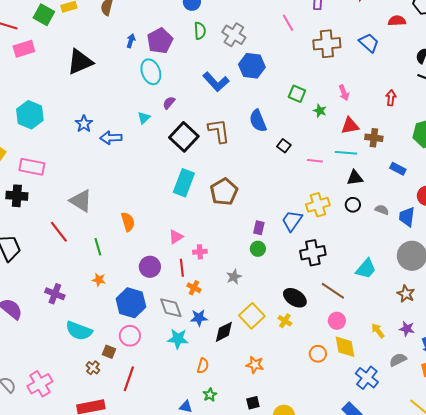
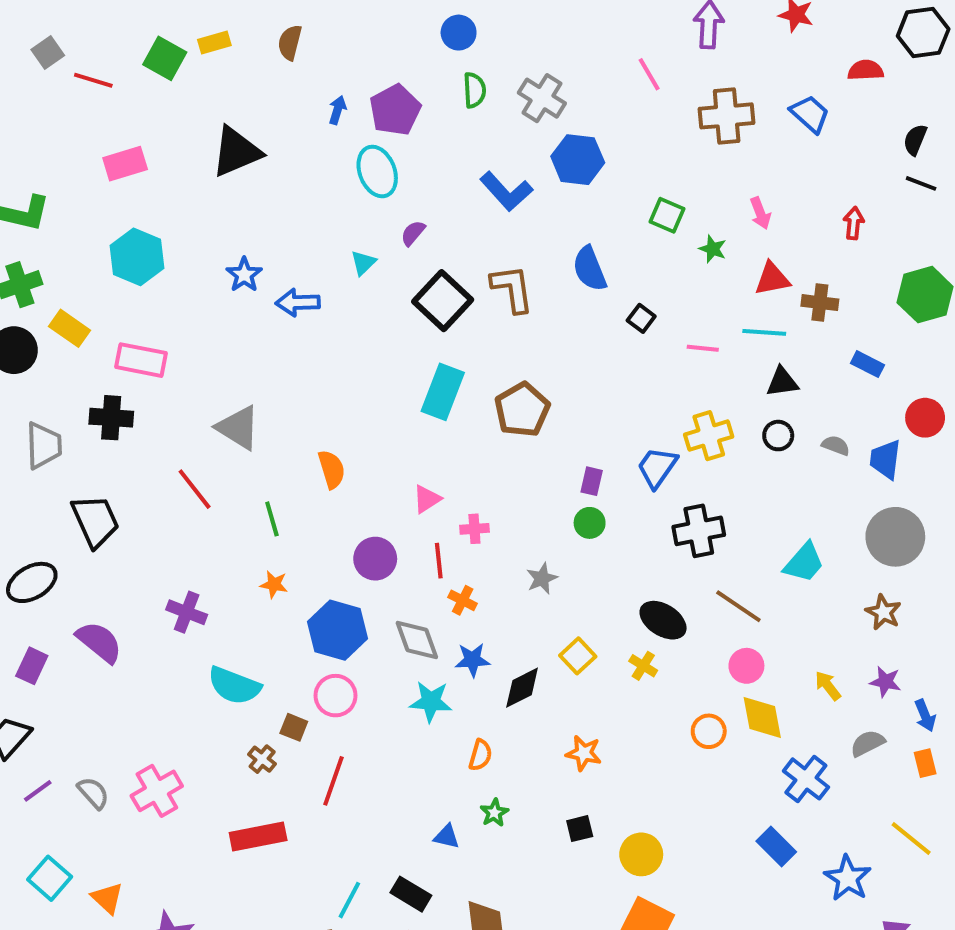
pink rectangle: (24, 49) -> (125, 164), moved
yellow square: (252, 316) -> (578, 656), size x0.7

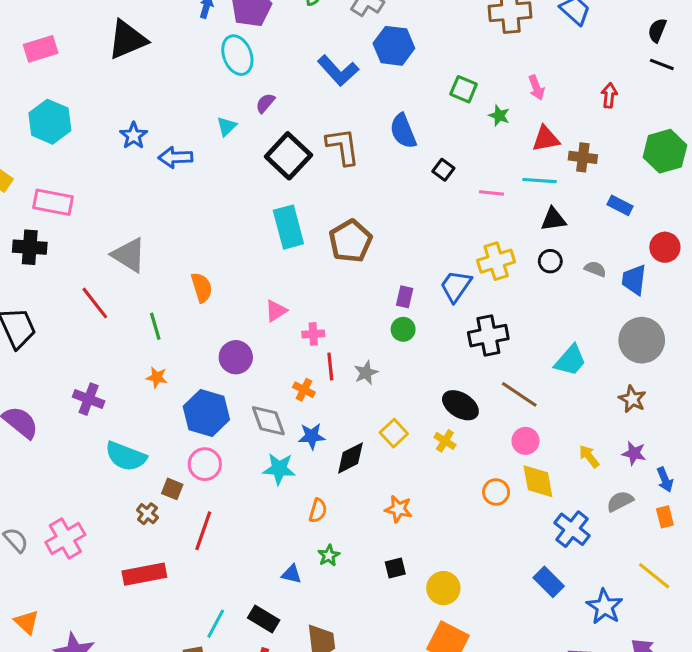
cyan rectangle: (443, 392) -> (288, 227), turned -36
red line: (439, 561) -> (330, 367), moved

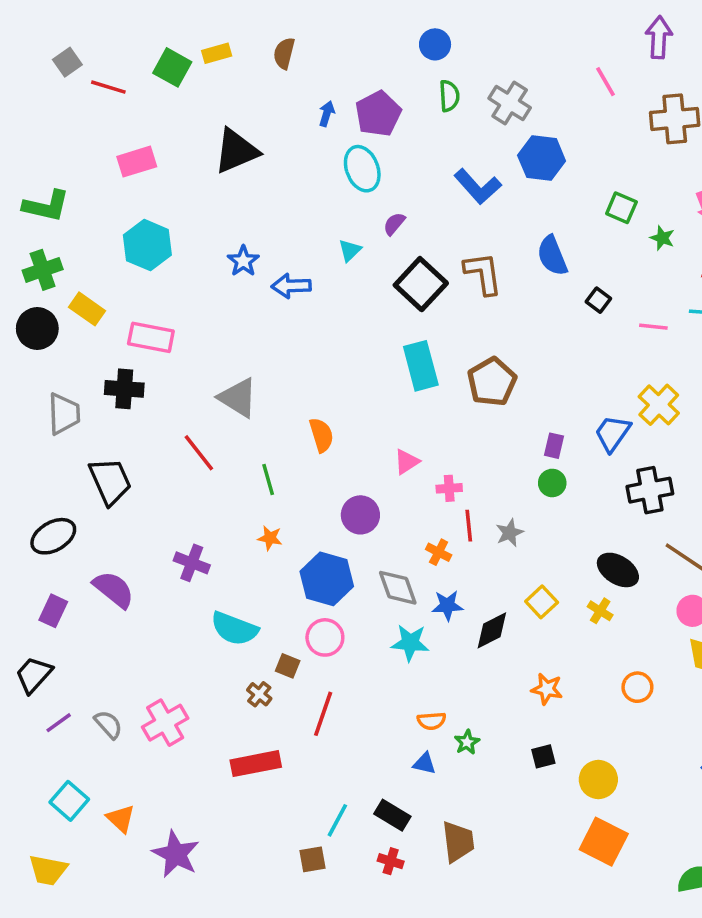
yellow cross: (496, 261) -> (659, 405), turned -30
orange circle: (496, 492) -> (637, 687), moved
orange semicircle: (318, 511) -> (431, 721), moved, turned 70

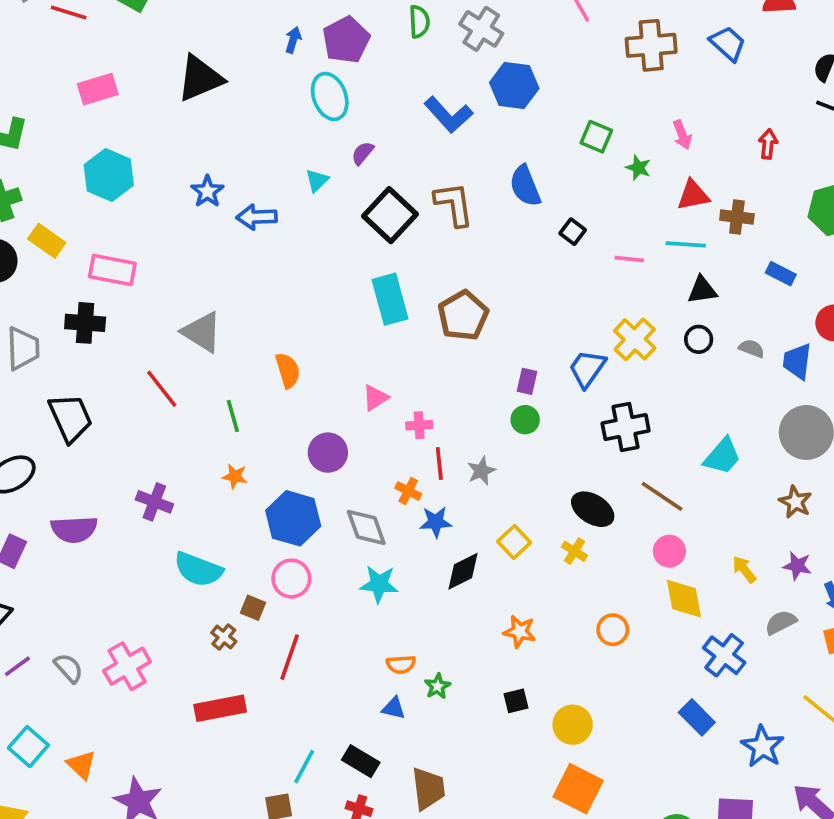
purple semicircle: (114, 590) -> (74, 529), turned 138
blue star: (447, 605) -> (436, 522), moved

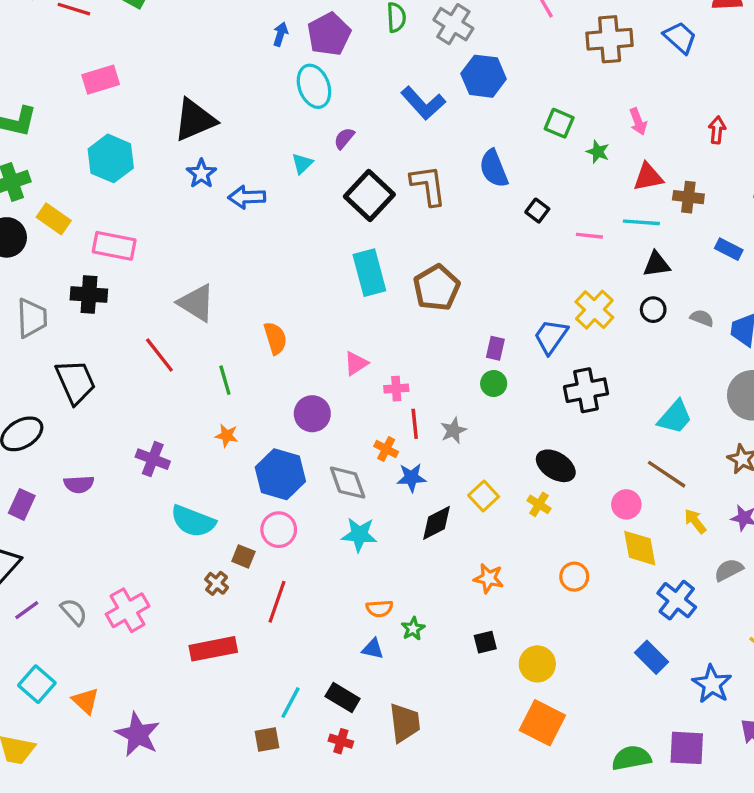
black triangle: (200, 78) -> (195, 120), moved
brown line: (662, 496) -> (667, 474), moved
purple semicircle: (74, 529) -> (79, 484), size x0.7

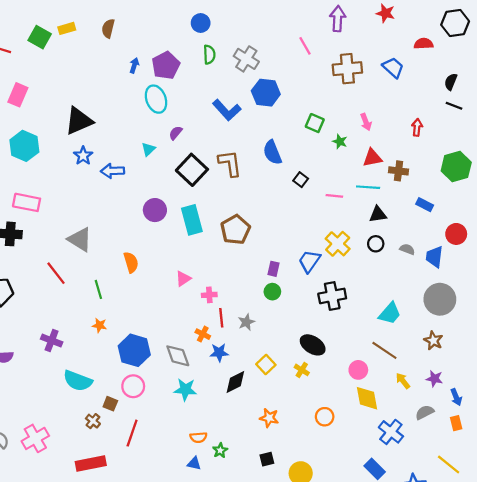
pink rectangle: (101, 80) -> (18, 95), turned -50
purple circle: (312, 414) -> (155, 210), moved

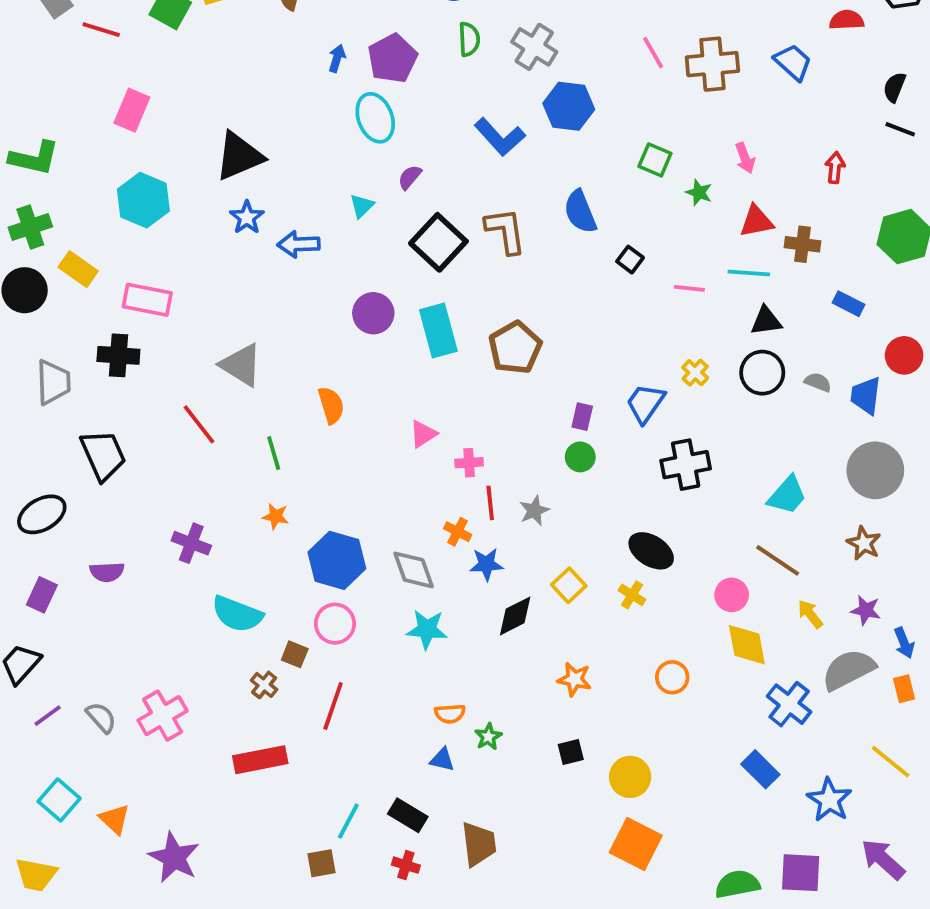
pink line: (305, 46) -> (653, 53), moved
yellow cross: (338, 244) -> (695, 373), size x0.6
black circle: (376, 244) -> (762, 373), size x1.5
gray semicircle: (425, 412) -> (848, 670), size x1.6

